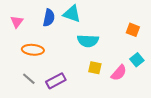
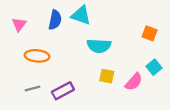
gray line: (29, 79) -> (33, 89), turned -56

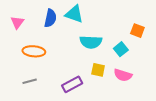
cyan square: (154, 67) -> (121, 49), moved
pink semicircle: (134, 82) -> (123, 75), turned 66
purple rectangle: (63, 91) -> (72, 84), moved

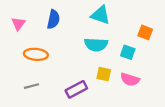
cyan triangle: (74, 14) -> (100, 15), moved
cyan square: (121, 49) -> (128, 52), turned -32

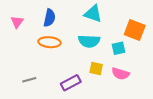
orange square: (145, 32) -> (135, 30), size x1.5
cyan square: (128, 52) -> (118, 48), turned -32
orange ellipse: (36, 54) -> (49, 42), moved

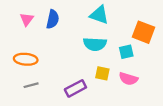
pink triangle: (17, 22) -> (27, 19), moved
orange ellipse: (49, 42) -> (26, 59), moved

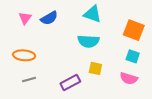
blue semicircle: (53, 19) -> (49, 18), turned 48
cyan square: (126, 52) -> (133, 56), moved, turned 32
pink semicircle: (128, 79) -> (129, 78), moved

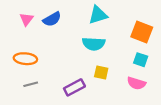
cyan triangle: (92, 14) -> (98, 15), turned -36

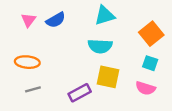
orange square: (142, 32) -> (151, 34), turned 30
yellow square: (101, 73) -> (108, 77), size x1.5

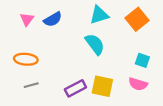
orange square: (151, 34) -> (137, 19), moved
cyan semicircle: (100, 46) -> (95, 44), turned -130
yellow square: (108, 77) -> (102, 86), moved

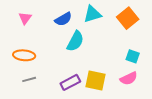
blue semicircle: (53, 19) -> (63, 19), moved
cyan semicircle: (95, 44) -> (75, 41), moved, turned 65
pink semicircle: (138, 84) -> (129, 78), turned -42

